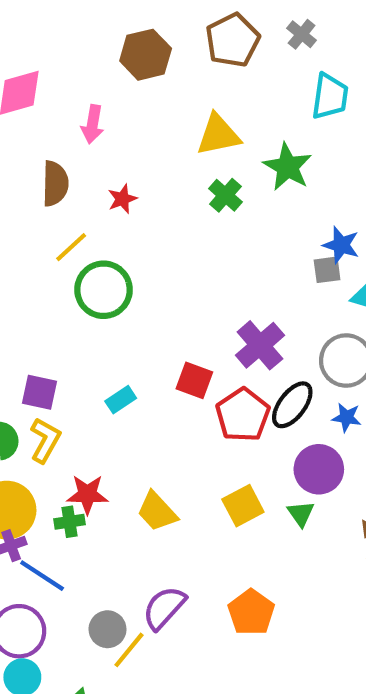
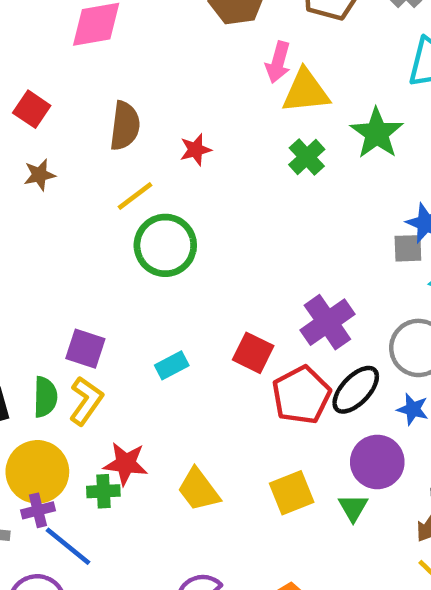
pink arrow: (93, 124) -> (278, 62), moved

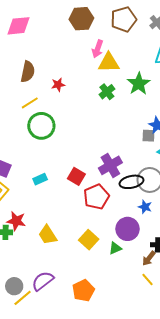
black ellipse: (356, 390) -> (131, 182), moved, turned 30
yellow square: (292, 493) -> (89, 240), turned -30
green triangle: (353, 508) -> (115, 248), turned 32

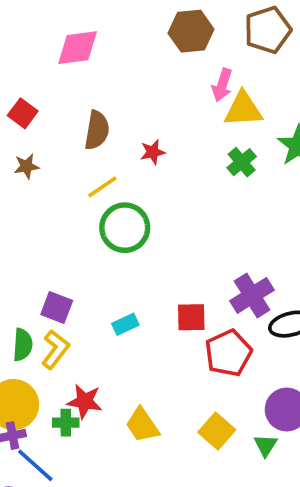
red square: (76, 176) -> (191, 317), turned -30
green triangle: (115, 248) -> (266, 445), turned -32

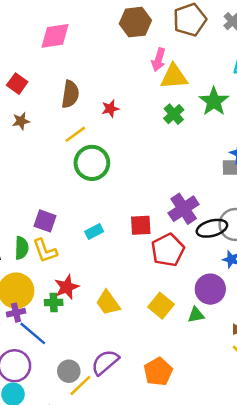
yellow L-shape: (55, 349) -> (45, 251), turned 124
red star: (85, 401) -> (67, 287), turned -30
green triangle: (266, 445) -> (196, 315), turned 48

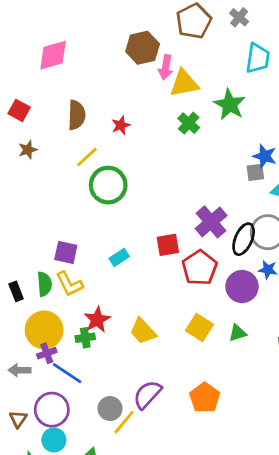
brown hexagon: (135, 22) -> (143, 48), moved
black ellipse: (212, 228) -> (244, 239), turned -44
purple circle: (210, 289) -> (242, 287), moved

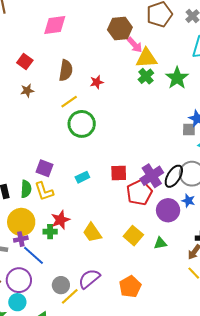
pink arrow: (166, 67) -> (135, 45), turned -60
green cross: (189, 123) -> (146, 76), moved
purple cross: (211, 222) -> (152, 176), moved

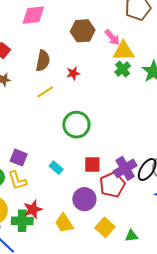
brown hexagon: (120, 28) -> (83, 31), moved
green circle: (82, 124) -> (76, 125), moved
cyan rectangle: (82, 177) -> (56, 168), turned 64
purple circle: (168, 210) -> (84, 199), moved
green cross: (50, 232) -> (22, 221), size x1.5

